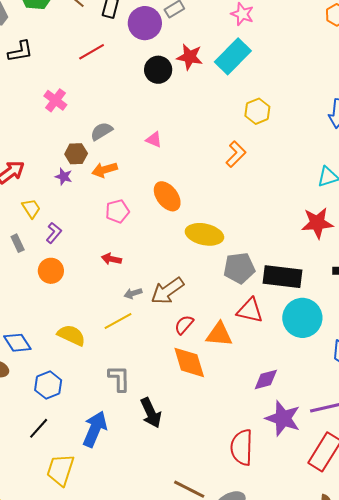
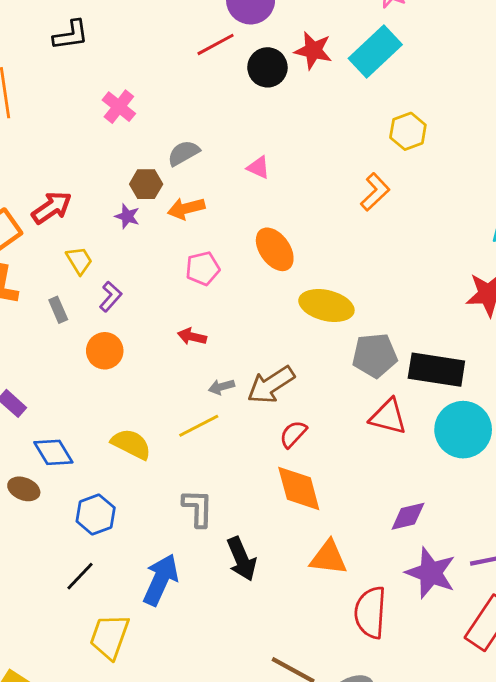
red line: (92, 52) -> (216, 44), moved
orange triangle: (219, 334) -> (329, 558), moved

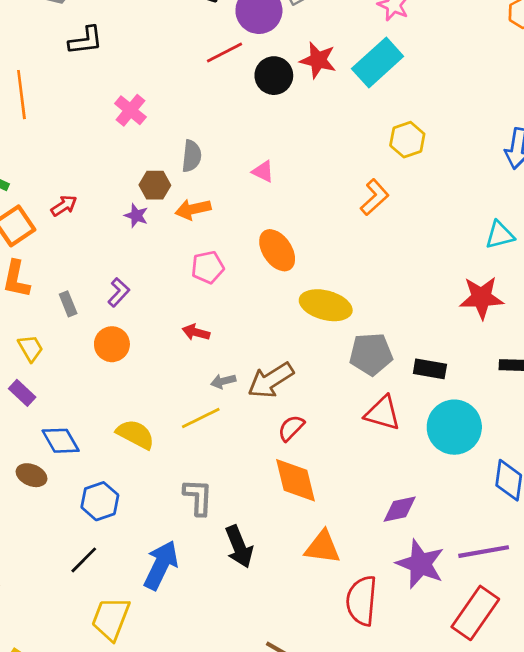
gray semicircle: (184, 153) -> (192, 156), turned 124
red arrow: (52, 208) -> (64, 206), size x0.7
yellow trapezoid: (79, 261) -> (30, 348), moved
black rectangle: (436, 370) -> (430, 369), size x0.6

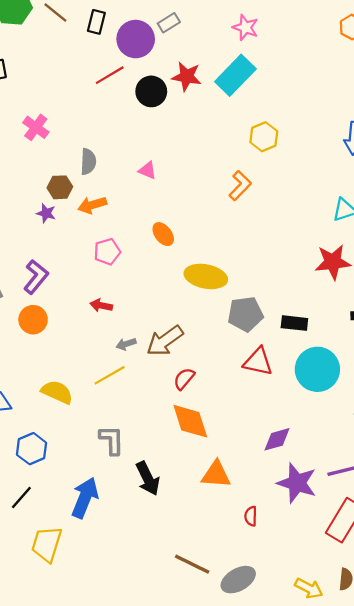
orange ellipse: (277, 250) -> (163, 234), size x0.7
purple L-shape: (119, 292) -> (36, 277), size x1.4
red semicircle: (362, 601) -> (251, 516), size x0.5

